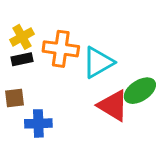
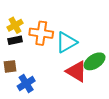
blue cross: (38, 123) -> (26, 84), turned -30

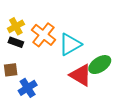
orange cross: (41, 33) -> (43, 35), turned 30
black rectangle: (15, 40) -> (16, 42), turned 32

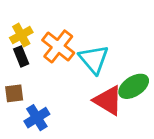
black rectangle: (16, 42) -> (21, 56), turned 48
cyan triangle: (70, 44) -> (94, 59), turned -40

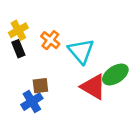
orange cross: (58, 46) -> (50, 40), size x0.7
brown square: (14, 93) -> (40, 86), moved

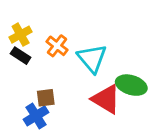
black rectangle: (18, 49) -> (21, 56), turned -35
green ellipse: (115, 75) -> (131, 85), turned 50

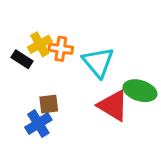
yellow cross: (21, 35) -> (40, 44), moved
orange cross: (57, 46) -> (61, 49), turned -30

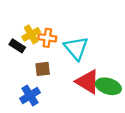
green ellipse: (140, 91) -> (108, 86), moved
brown square: (49, 104) -> (43, 69), moved

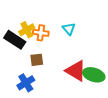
black rectangle: (17, 46) -> (15, 40), size x1.5
cyan triangle: (76, 48) -> (69, 29), moved, size x0.6

